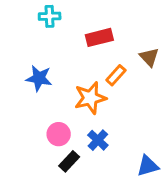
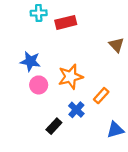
red rectangle: (99, 37) -> (66, 22), moved
orange rectangle: (116, 75) -> (101, 96), moved
pink circle: (59, 134) -> (39, 85), moved

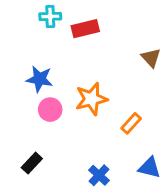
blue cross: (76, 110) -> (99, 175), moved
black rectangle: (54, 126) -> (32, 163), moved
blue triangle: (115, 130) -> (149, 168), turned 30

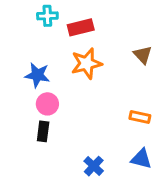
orange star: (91, 99) -> (86, 64), moved
orange rectangle: (131, 123) -> (140, 117), moved, turned 60
black rectangle: (32, 163) -> (43, 131), moved, turned -36

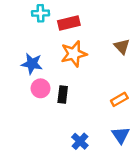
orange rectangle: (140, 117) -> (119, 99), turned -42
black rectangle: (43, 131) -> (63, 94), moved
blue triangle: (141, 159) -> (121, 135), turned 42

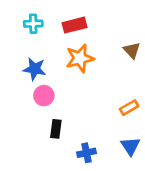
cyan cross: (41, 13) -> (33, 24), moved
black rectangle: (63, 94) -> (56, 129), moved
blue cross: (80, 141) -> (86, 153), turned 35

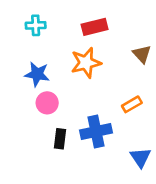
red rectangle: (74, 25) -> (95, 27), moved
orange rectangle: (129, 108) -> (132, 104), moved
blue cross: (86, 153) -> (96, 132), moved, size x1.5

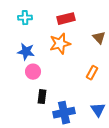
orange rectangle: (132, 104) -> (92, 73), turned -32
blue cross: (96, 132) -> (64, 113), moved

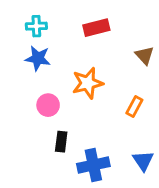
orange star: (60, 44) -> (88, 83), moved
blue star: (26, 52) -> (38, 58), moved

